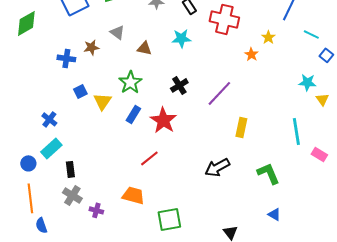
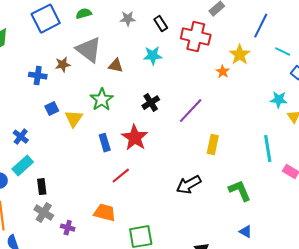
gray triangle: (117, 32) -> (89, 50), size x1.8
yellow star: (268, 37) -> (240, 55), size x1.5
blue rectangle: (133, 114) -> (105, 143), moved, turned -48

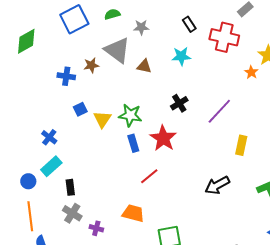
gray star: (128, 19) -> (141, 27), moved
green star: (102, 100) -> (130, 115), moved, turned -30

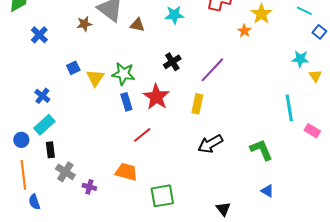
blue cross: (66, 76) -> (39, 35), moved, turned 36
yellow rectangle: (241, 145) -> (197, 104), moved
black rectangle: (70, 187) -> (50, 150), moved

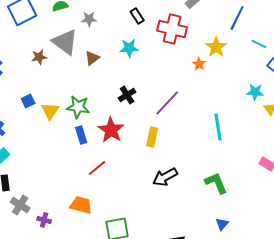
brown triangle: (137, 25) -> (92, 58), turned -49
cyan line: (289, 108) -> (218, 127), moved
blue triangle: (267, 191) -> (222, 224), turned 40

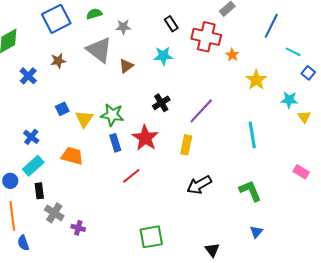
yellow star: (216, 47) -> (256, 80), moved
brown star: (39, 57) -> (58, 61), moved
orange star: (199, 64) -> (232, 55), moved
orange trapezoid: (81, 205) -> (72, 156), moved

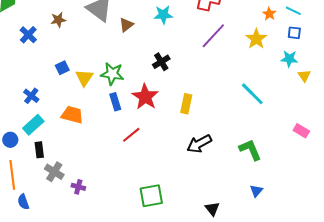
orange star: (232, 55) -> (269, 14), moved
blue square: (308, 73) -> (294, 33), moved, turned -32
purple line: (201, 111) -> (213, 36), moved
cyan line: (252, 135) -> (252, 94), turned -36

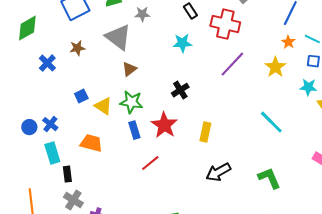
brown triangle: (126, 25) -> (129, 69), moved
yellow triangle: (84, 78) -> (103, 106), turned -30
cyan rectangle: (33, 125) -> (52, 153), turned -65
blue circle: (10, 140) -> (29, 127), moved
black rectangle: (39, 150) -> (67, 174), moved

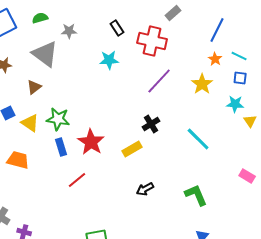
brown triangle: (129, 69) -> (34, 87), moved
black cross: (180, 90) -> (151, 124), moved
yellow rectangle: (205, 132) -> (132, 149), turned 48
black arrow: (218, 172) -> (145, 189), size x0.7

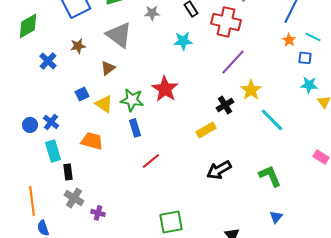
gray star: (69, 31) -> (152, 13), moved
blue square: (240, 78) -> (305, 58), moved
yellow star: (202, 84) -> (251, 90), moved
red star: (91, 142) -> (165, 89), moved
black arrow: (145, 189) -> (219, 170), size x1.4

